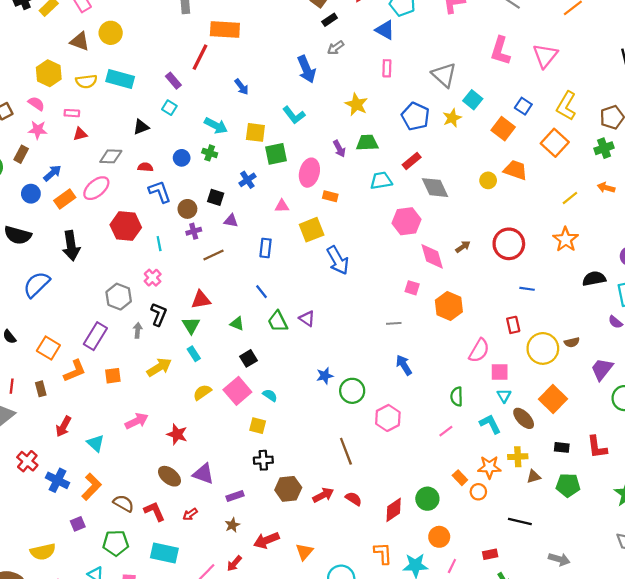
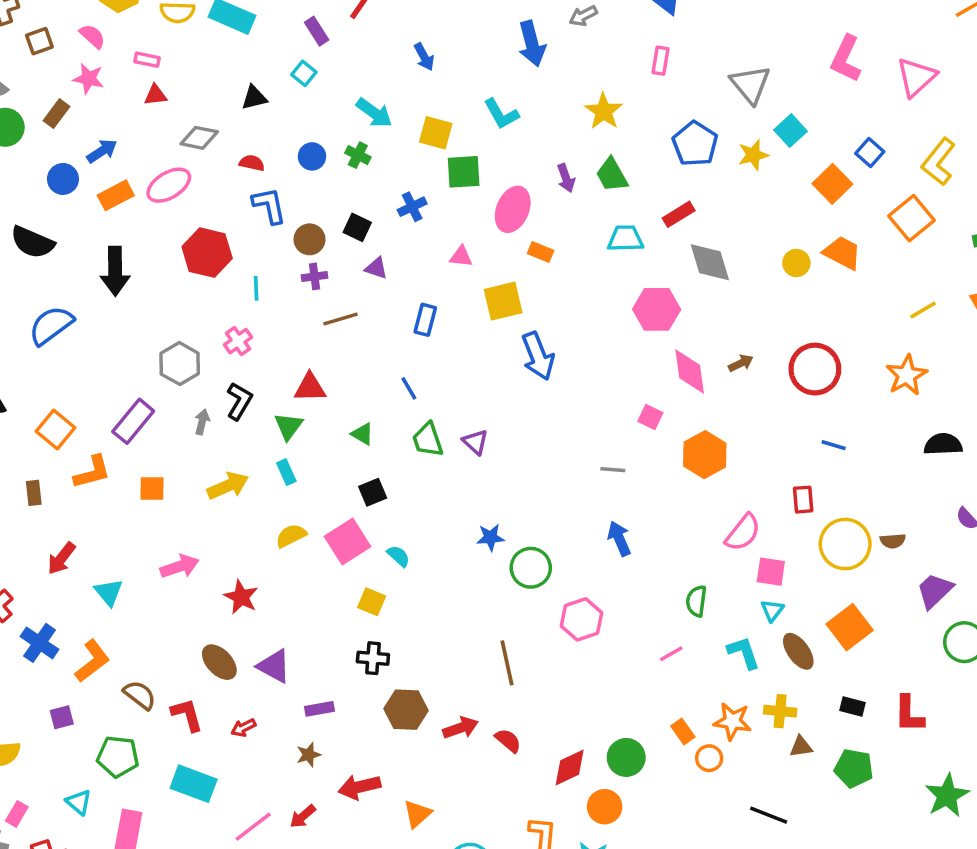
green trapezoid: (367, 143) -> (612, 175), turned -125
orange circle: (439, 537) -> (605, 807), moved

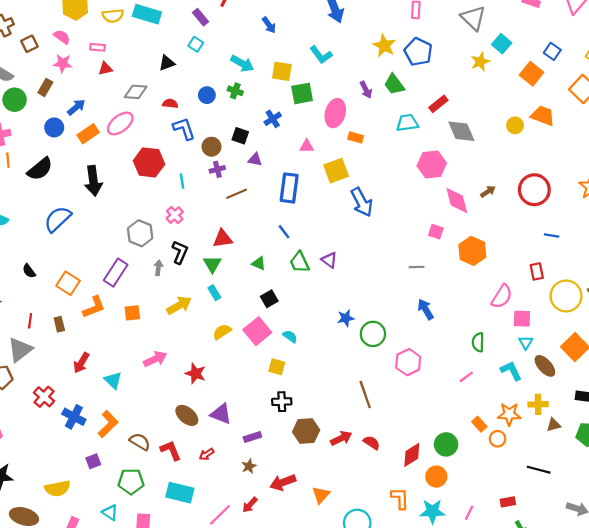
blue pentagon: (695, 144) -> (418, 52), moved
black semicircle: (32, 242) -> (40, 169), turned -56
blue rectangle: (425, 320) -> (289, 188), size x1.5

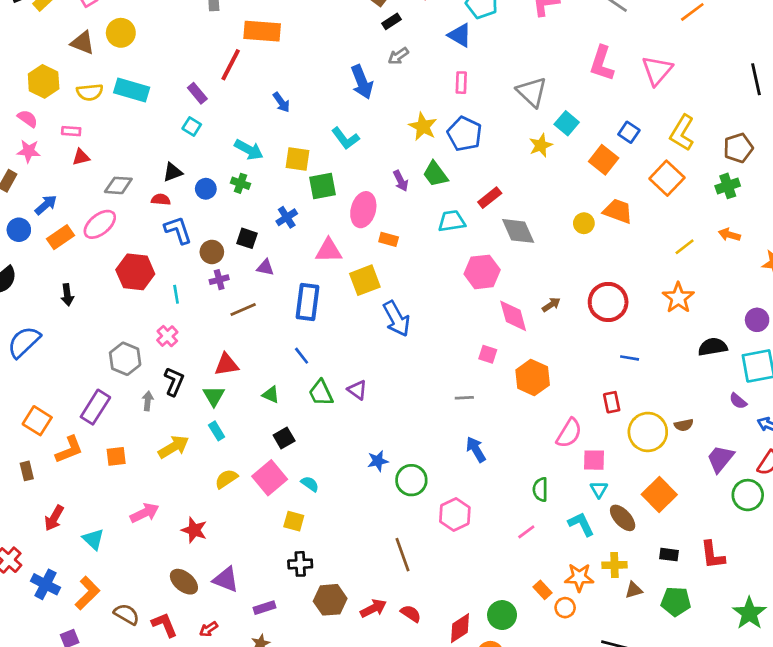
black triangle: (167, 63) -> (173, 172), moved
pink triangle: (307, 146) -> (329, 250), size x1.5
black arrow: (93, 181) -> (67, 295), size x0.6

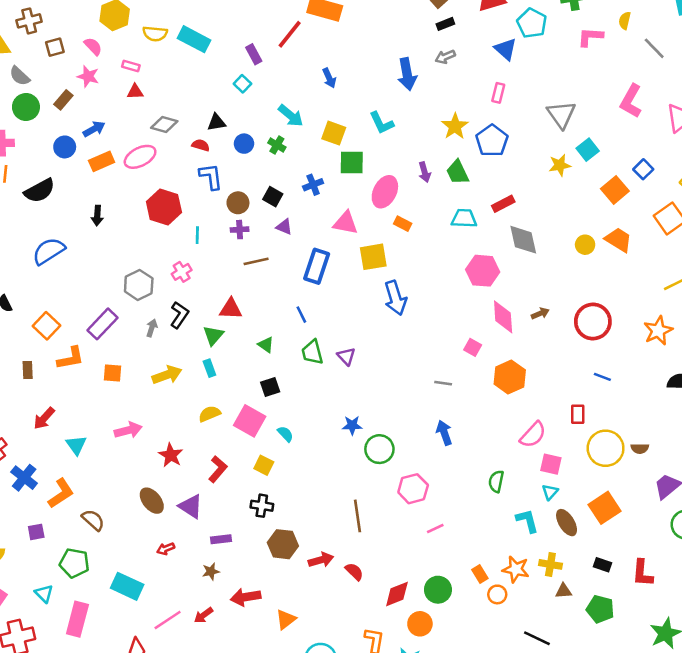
pink square: (270, 478) -> (250, 421), turned -32
pink line: (526, 532) -> (435, 529), moved
red L-shape: (165, 625) -> (218, 469), moved, turned 52

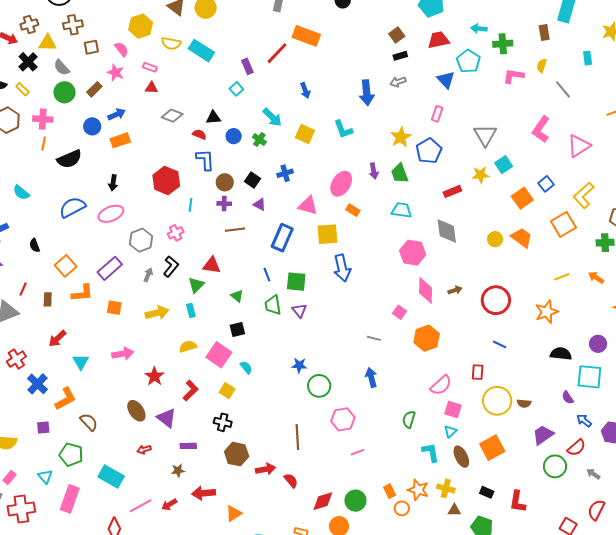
pink ellipse: (140, 157) -> (111, 214), moved
green square: (352, 162) -> (296, 282), moved
red rectangle: (503, 204) -> (452, 191), moved

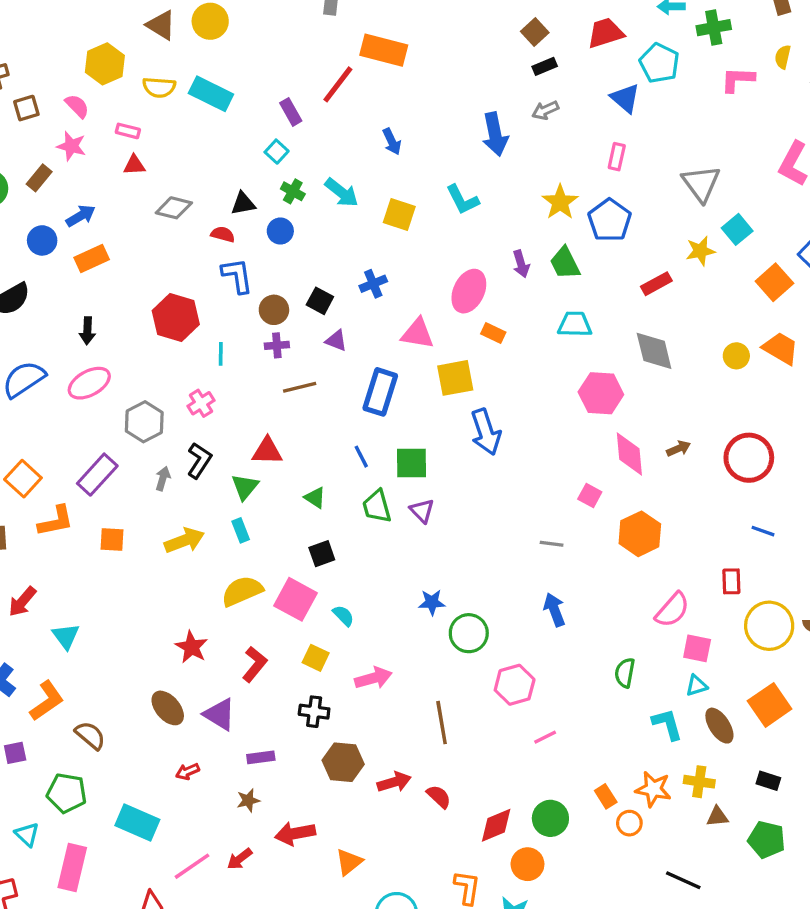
green cross: (259, 139) -> (293, 191), moved
yellow semicircle: (188, 346) -> (242, 591), size x1.4
pink arrow: (123, 354) -> (373, 678), moved
cyan triangle: (450, 431) -> (697, 685), turned 32

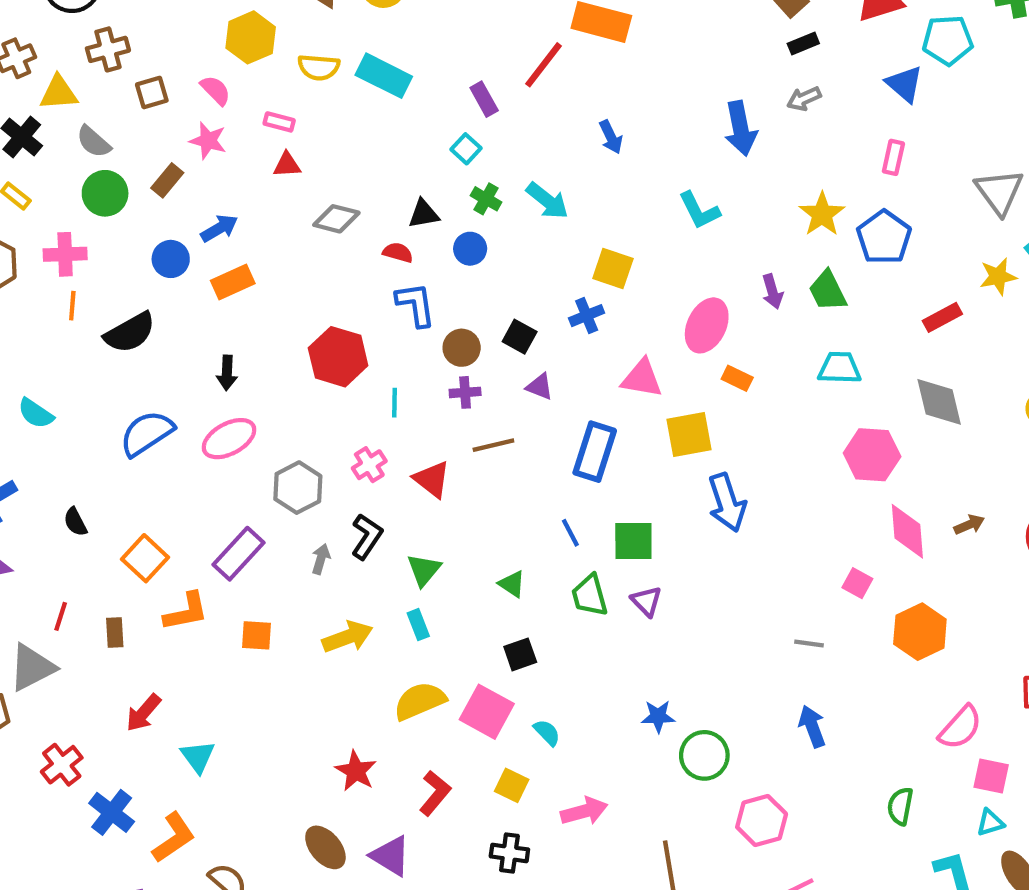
cyan pentagon: (659, 63) -> (948, 40), turned -30
yellow square: (399, 214) -> (613, 269), moved
red triangle: (267, 451) -> (432, 479), moved, turned 36

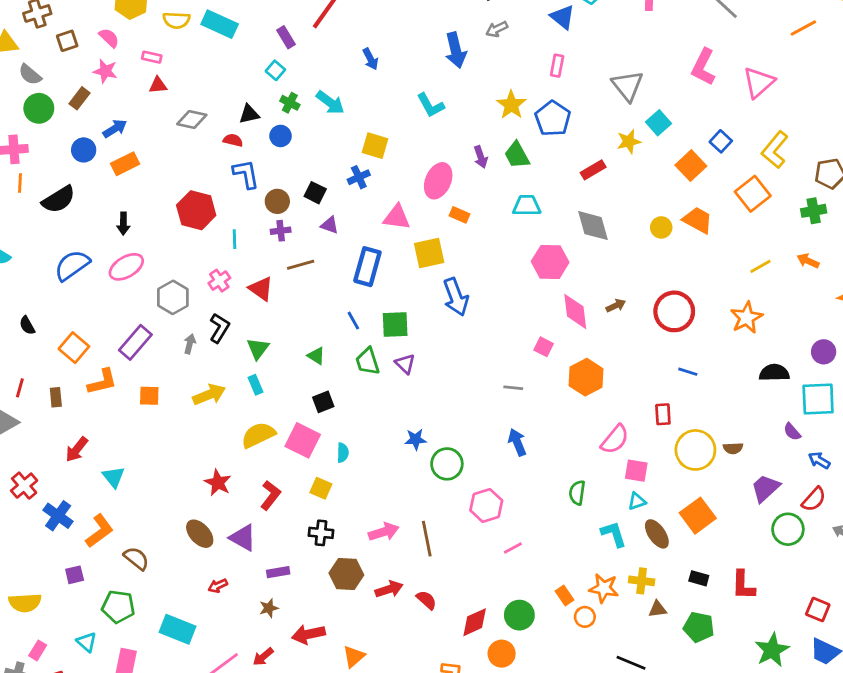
cyan semicircle: (547, 732) -> (343, 453), turned 48
pink arrow: (584, 811) -> (384, 532), moved

